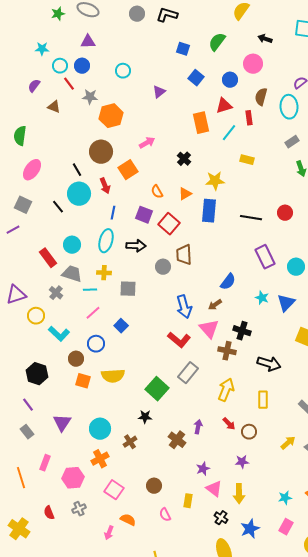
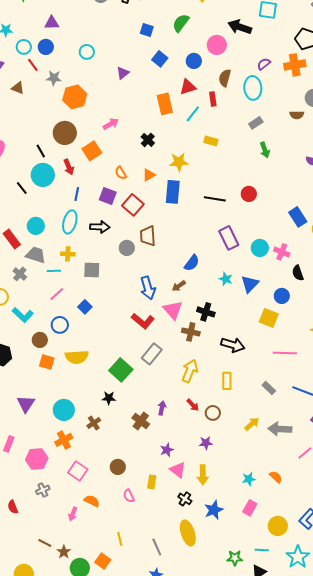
black arrow: (265, 39) -> (240, 27), moved, size x1.6
red semicircle: (49, 513) -> (13, 507), moved

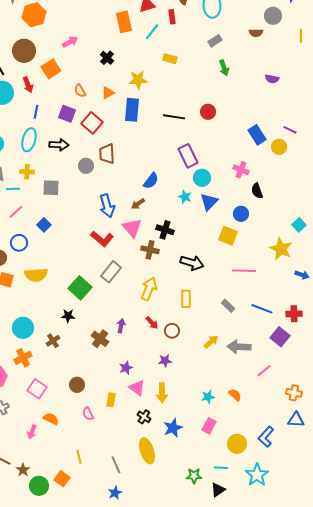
cyan circle: (260, 248) -> (202, 178), moved

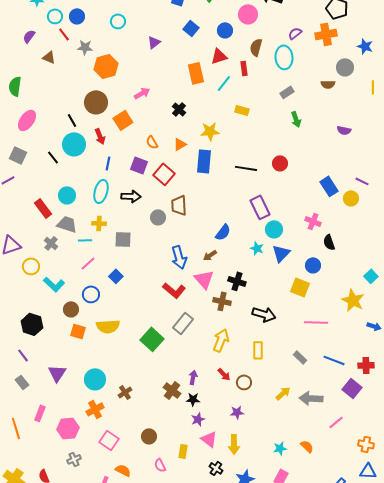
black star: (68, 316) -> (193, 399), moved

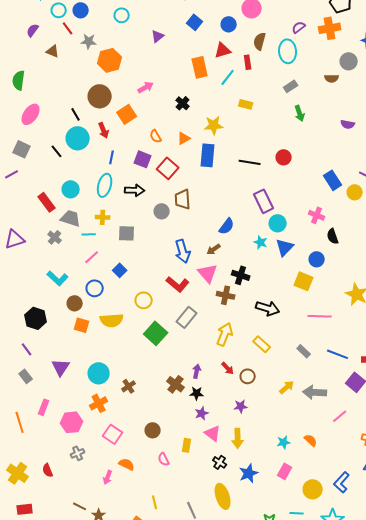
yellow circle: (31, 266) -> (144, 300), moved
yellow rectangle: (258, 350) -> (262, 344), turned -48

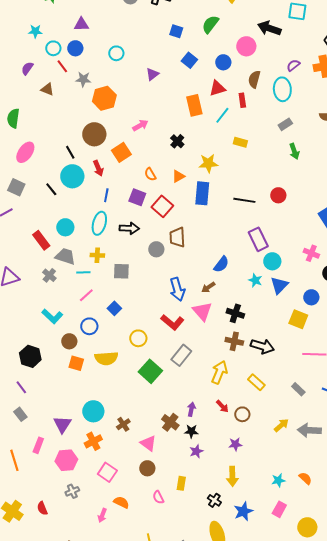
brown cross: (226, 295) -> (234, 341), moved
purple triangle: (61, 367) -> (62, 424), moved
pink triangle: (213, 433) -> (148, 443), moved

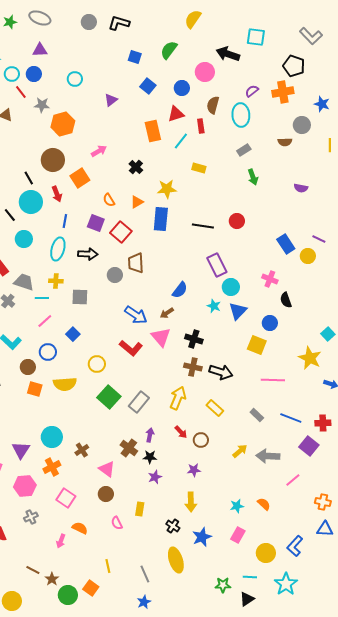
cyan circle: (65, 227) -> (24, 239), moved
blue arrow: (177, 289) -> (136, 315), turned -40
gray rectangle: (181, 355) -> (139, 402), moved

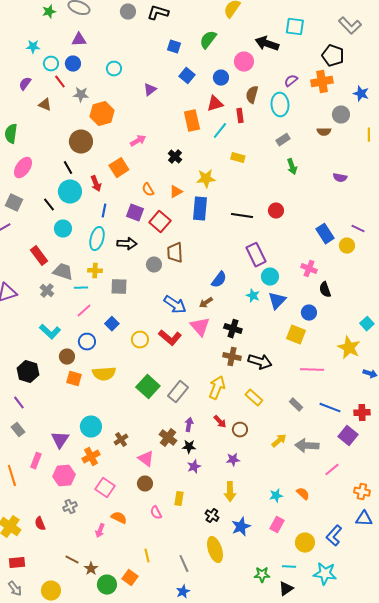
brown circle: (53, 160) -> (81, 142), moved
yellow circle: (97, 364) -> (140, 340), moved
cyan star: (286, 584) -> (325, 574), turned -30

